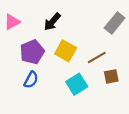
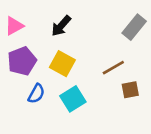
yellow square: (66, 51) -> (62, 64), moved
purple pentagon: (32, 52) -> (22, 61), moved
cyan square: (77, 84) -> (73, 99), moved

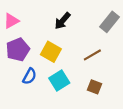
black arrow: (61, 26) -> (63, 21), moved
brown square: (130, 90) -> (95, 87), moved, turned 32

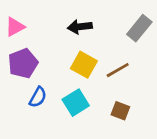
black arrow: (63, 21) -> (80, 27), turned 42
yellow square: (51, 52) -> (84, 65), moved

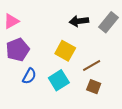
black arrow: (80, 27) -> (79, 21), moved
brown line: (118, 70) -> (92, 66), moved

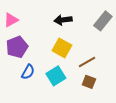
black arrow: (79, 21) -> (63, 20), moved

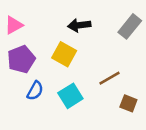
yellow square: (62, 48) -> (64, 54), moved
brown square: (89, 82) -> (128, 103), moved

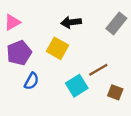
cyan square: (70, 96) -> (77, 86), moved

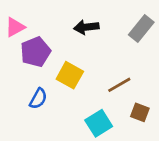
yellow square: (58, 48) -> (70, 75), moved
purple pentagon: (19, 53) -> (36, 52), moved
cyan square: (77, 86) -> (99, 123), moved

